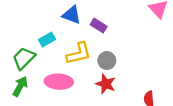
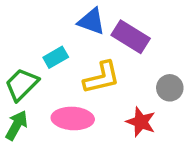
purple rectangle: (99, 25) -> (131, 37), size x1.5
gray circle: (107, 61) -> (170, 88), moved

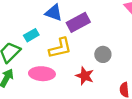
purple rectangle: (131, 37) -> (78, 22), turned -60

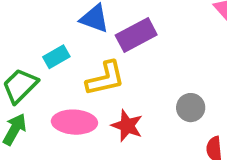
gray circle: (103, 54) -> (191, 108), moved
red star: (85, 76) -> (127, 126), moved

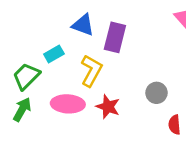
purple rectangle: (136, 35) -> (115, 37), turned -48
yellow L-shape: (105, 78) -> (91, 71), turned -48

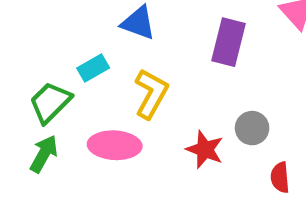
purple rectangle: (115, 37) -> (228, 42), moved
red star: (108, 107) -> (205, 150), moved

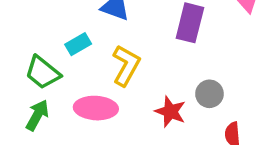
green trapezoid: (50, 102) -> (43, 73), turned -96

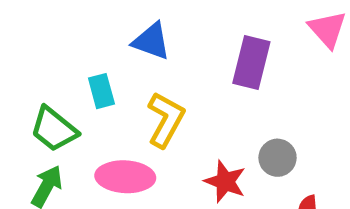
cyan rectangle: (78, 44) -> (101, 91), turned -75

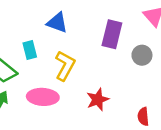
gray circle: (278, 158) -> (142, 55), moved
red star: (225, 182) -> (98, 100), turned 30

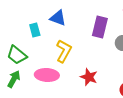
cyan rectangle: (30, 50) -> (35, 30), moved
red star: (98, 100) -> (89, 77), turned -30

